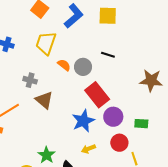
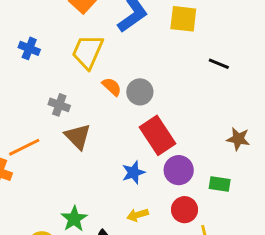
black line: (108, 55) -> (219, 64), moved
brown star: (151, 81) -> (238, 139), moved, size x0.7
blue star: (83, 121) -> (133, 172), size x0.7

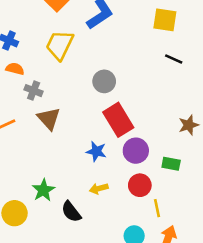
yellow square: (183, 19) -> (165, 20), moved
orange semicircle: (112, 87) -> (15, 69), moved, turned -30
brown star: (238, 139) -> (189, 125), turned -30
blue star: (133, 172) -> (96, 151), turned 30

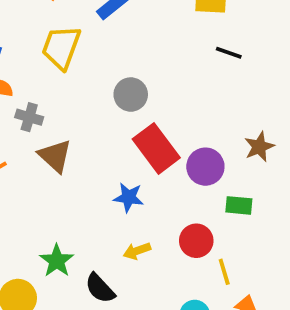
purple circle: (136, 151) -> (205, 167), moved

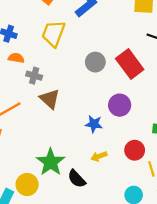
red rectangle: (156, 148) -> (130, 64), moved
purple circle: (205, 167) -> (120, 105), moved
green star: (57, 261) -> (51, 162), size x1.4

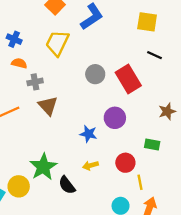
gray cross: (34, 76) -> (35, 82), turned -32

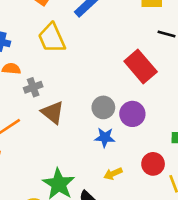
yellow trapezoid: (57, 43) -> (52, 38), turned -40
gray circle: (95, 74) -> (103, 107), moved

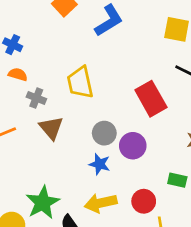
yellow trapezoid: (52, 38) -> (80, 82), moved
gray cross: (33, 87) -> (36, 98), turned 30
yellow arrow: (113, 174) -> (101, 203), size x1.6

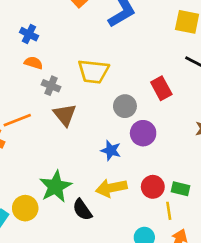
yellow trapezoid: (80, 82) -> (93, 71), turned -72
red rectangle: (151, 99) -> (161, 88), size x0.7
gray circle: (104, 133) -> (125, 106), moved
green rectangle: (177, 180) -> (180, 189), moved

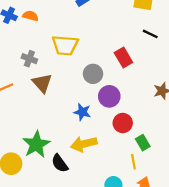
orange semicircle: (34, 63) -> (31, 16), moved
red circle: (153, 187) -> (123, 123), moved
green rectangle: (180, 189) -> (143, 143), turned 48

